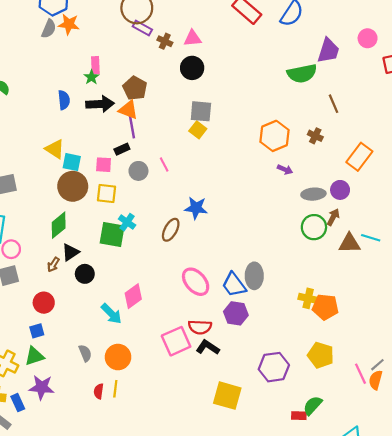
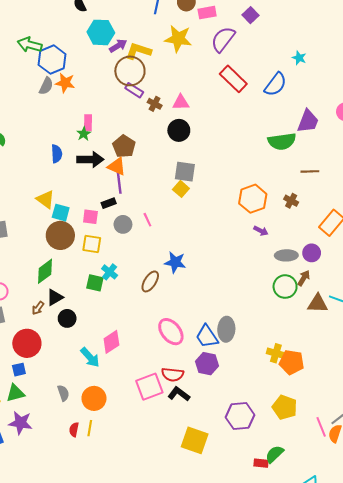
brown line: (333, 104) -> (310, 171), turned -72
green square: (112, 235) -> (95, 283), size x0.7
red circle: (44, 303) -> (27, 343), size x1.4

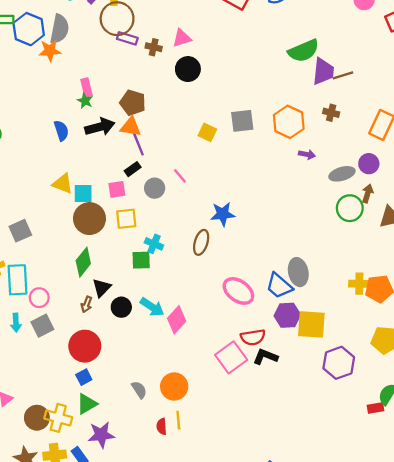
gray semicircle: (46, 86) -> (59, 29), moved, size x1.4
purple trapezoid: (308, 121) -> (323, 71), moved
gray square: (185, 172) -> (242, 121), moved
cyan arrow: (90, 357) -> (152, 307), moved
yellow square: (195, 440) -> (311, 324), moved

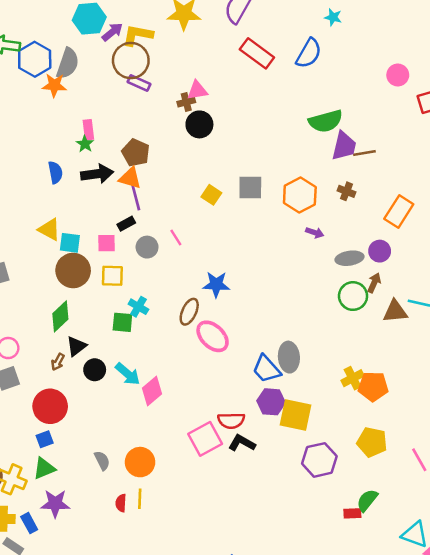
brown cross: (154, 47) -> (186, 102), moved, turned -35
yellow cross: (359, 284) -> (353, 378), turned -36
pink ellipse: (238, 291) -> (213, 336), moved

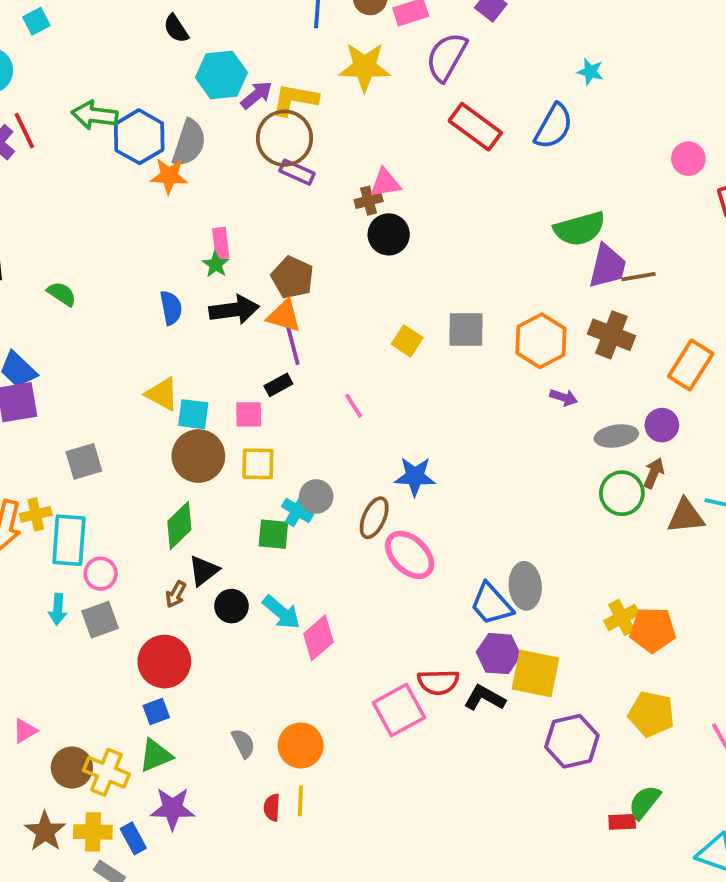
brown cross: (346, 191) -> (611, 335), size x1.6
gray circle: (147, 247) -> (316, 497), moved
black L-shape: (242, 443) -> (485, 698), moved

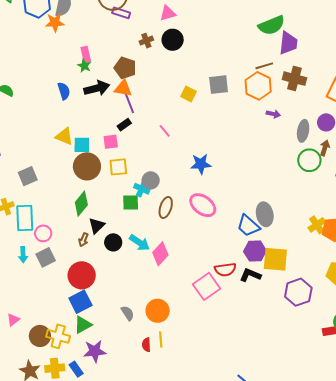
brown cross: (369, 201) -> (146, 41), moved
brown line: (638, 277) -> (264, 66), moved
gray ellipse: (616, 436) -> (303, 131), turned -65
brown ellipse: (374, 518) -> (166, 207), moved
blue square: (156, 712) -> (80, 302), size x1.6

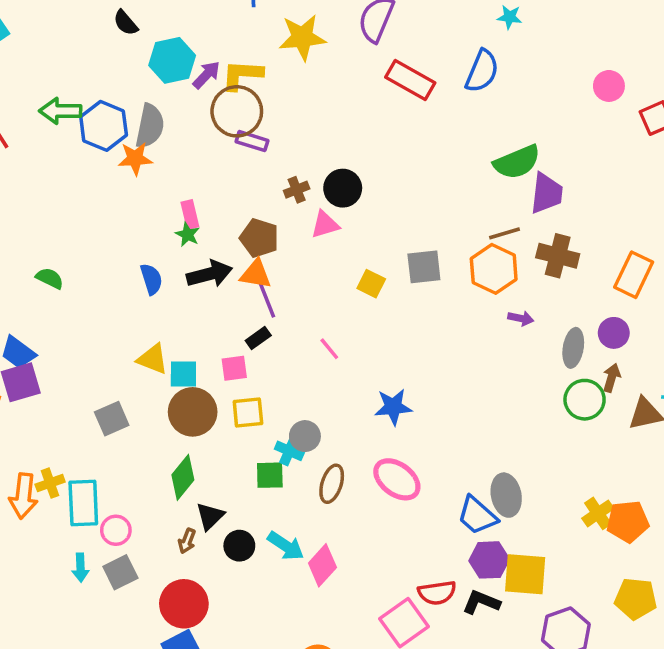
pink triangle: (168, 13) -> (325, 225), moved
gray square: (28, 176) -> (112, 419), moved

